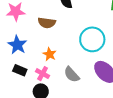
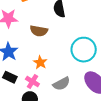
gray semicircle: (72, 75) -> (61, 84), turned -78

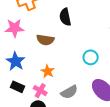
cyan circle: (84, 50) -> (91, 57), size x0.6

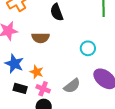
orange star: (48, 71) -> (37, 72), moved

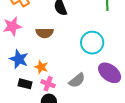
cyan circle: (88, 48) -> (92, 43), size x1.5

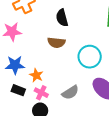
brown semicircle: (45, 33) -> (56, 43), moved
blue star: (19, 59) -> (15, 65), turned -30

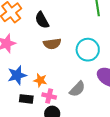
black semicircle: (62, 18) -> (42, 20), moved

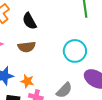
brown semicircle: (52, 44) -> (27, 47), moved

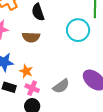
cyan circle: (75, 51) -> (78, 30), moved

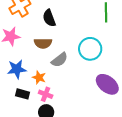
cyan circle: (78, 30) -> (90, 49), moved
gray semicircle: (61, 86) -> (59, 60), moved

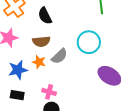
orange star: (39, 77) -> (39, 62), moved
black rectangle: (23, 94) -> (17, 95), moved

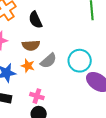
cyan circle: (89, 42) -> (80, 61), moved

